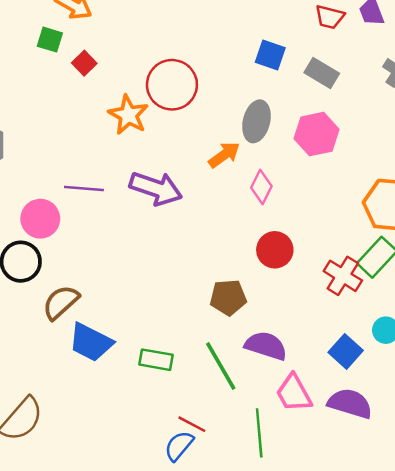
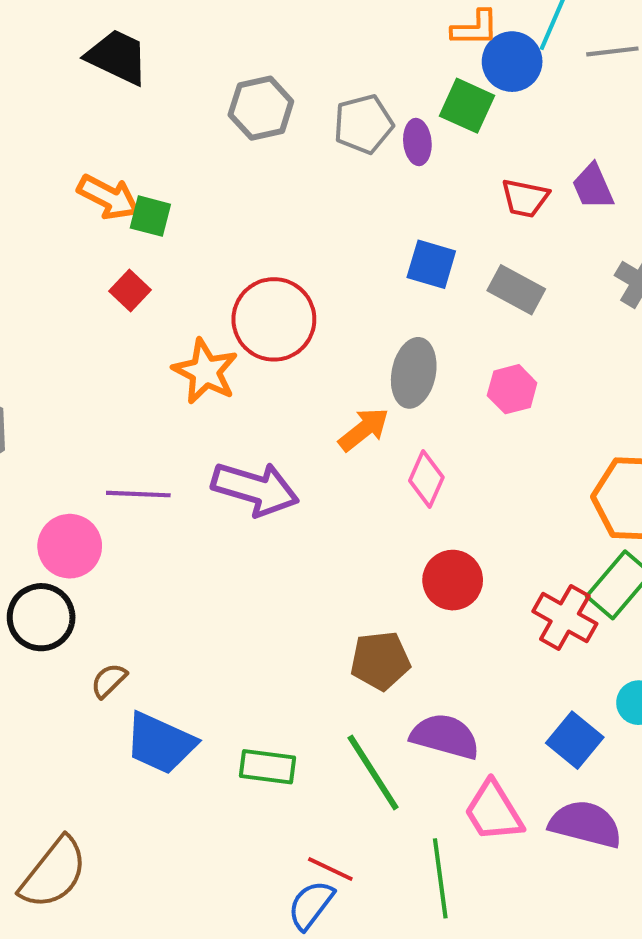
green square: (50, 40) -> (150, 216), moved
pink hexagon: (317, 134) -> (512, 389), size x0.7
brown semicircle: (61, 302) -> (109, 681), size x0.6

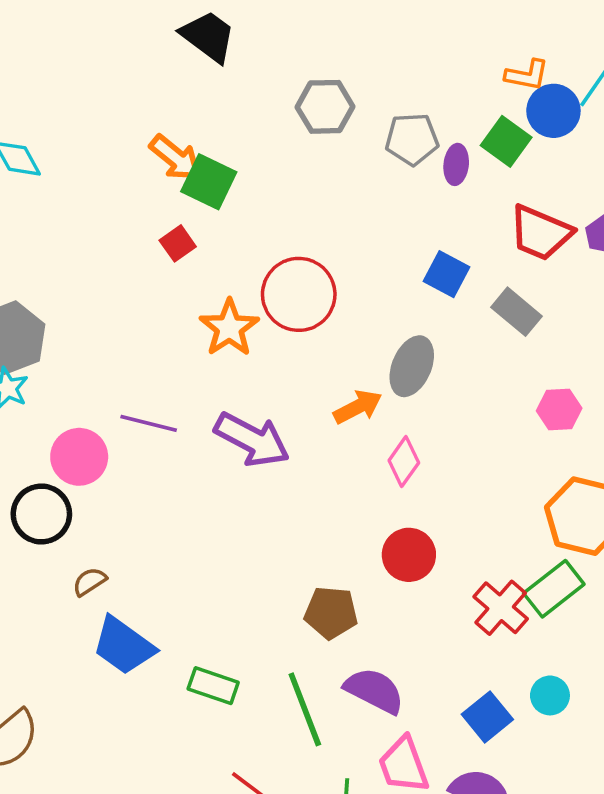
red trapezoid: (525, 198) -> (541, 233), size x1.5
green square: (150, 216) -> (209, 182), size x1.4
pink hexagon: (512, 389) -> (559, 409), moved

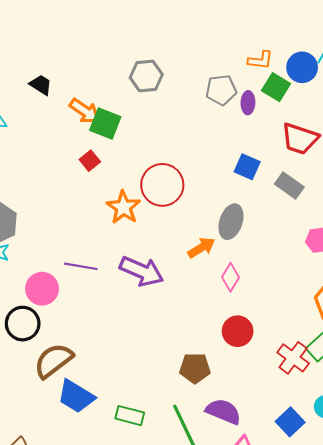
black trapezoid: (208, 36) -> (41, 85), moved, size x0.7
orange L-shape: (527, 75) -> (260, 60), moved
gray hexagon: (325, 107) -> (146, 76), moved
brown semicircle: (90, 582) -> (53, 361), size x2.0

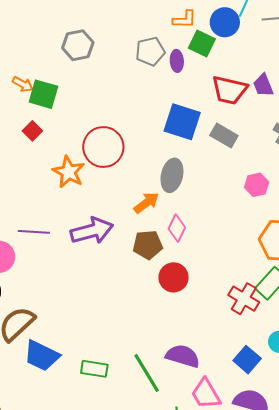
orange arrow: (85, 111) -> (23, 84), size x0.7
blue square: (247, 167) -> (182, 122), size x1.5
purple arrow: (142, 271) -> (92, 231), turned -33
red circle: (238, 331) -> (174, 277), moved
brown pentagon: (195, 368) -> (148, 245), moved

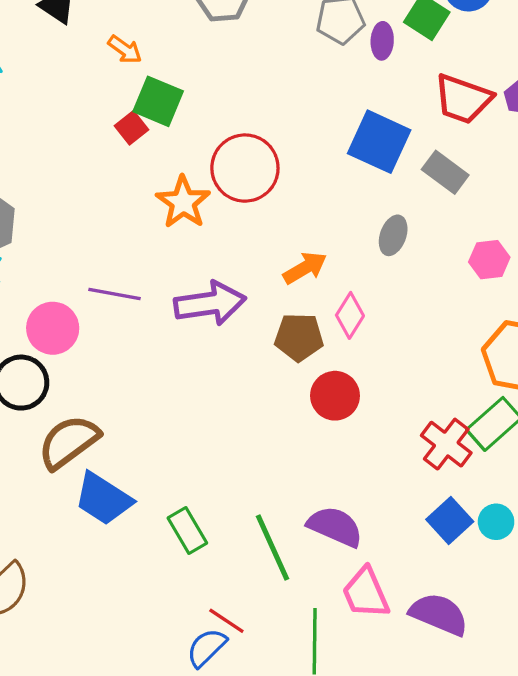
green square: (43, 94) -> (158, 101), moved
gray ellipse: (172, 175) -> (393, 235), moved, size x0.7
blue square: (247, 360) -> (450, 521), moved
green rectangle: (94, 369) -> (187, 531), turned 44

